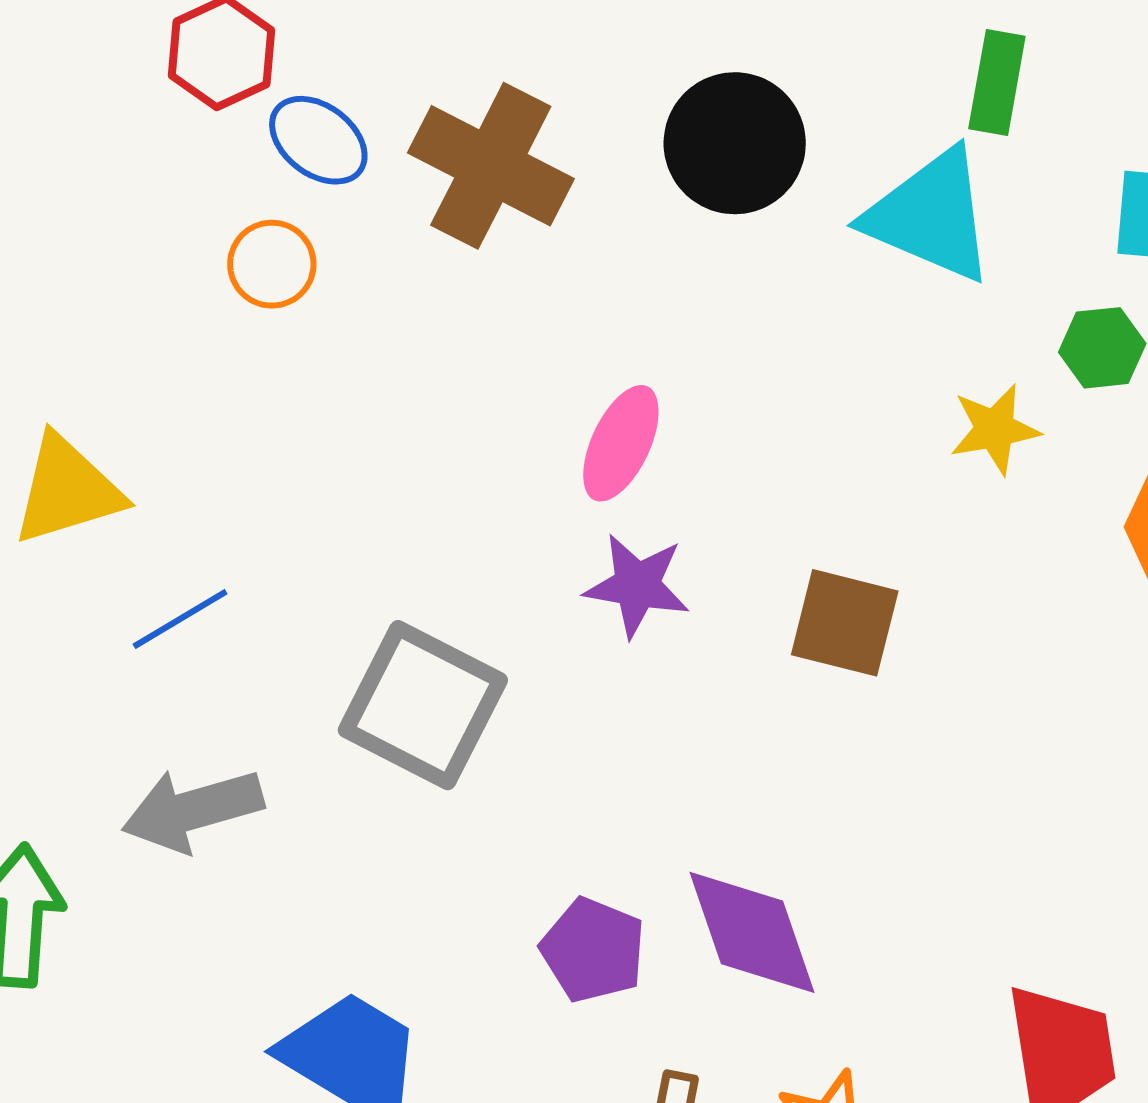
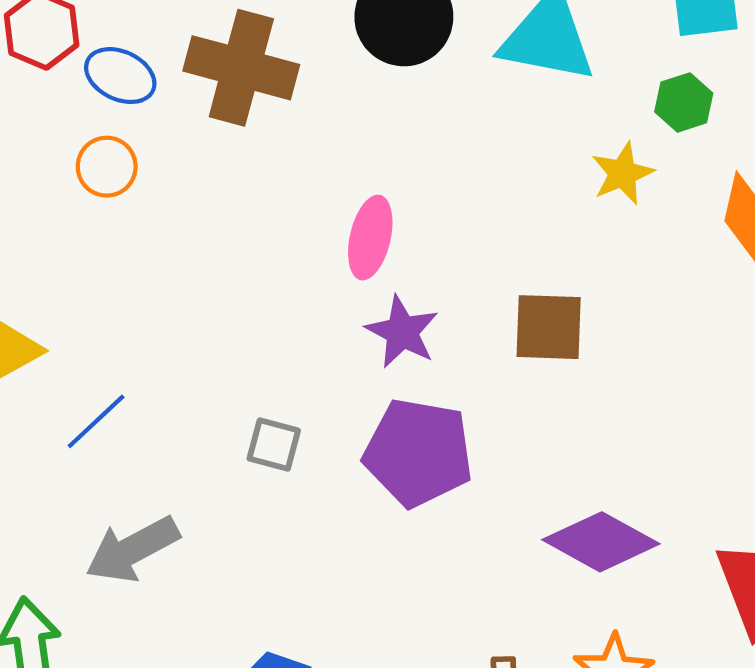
purple star: (637, 585) -> (402, 332), turned 30
gray square: (423, 705) -> (274, 445), size x0.5
purple diamond: (752, 932) -> (601, 542), moved, turned -30
purple pentagon: (593, 950) -> (418, 453), moved, size x1.5

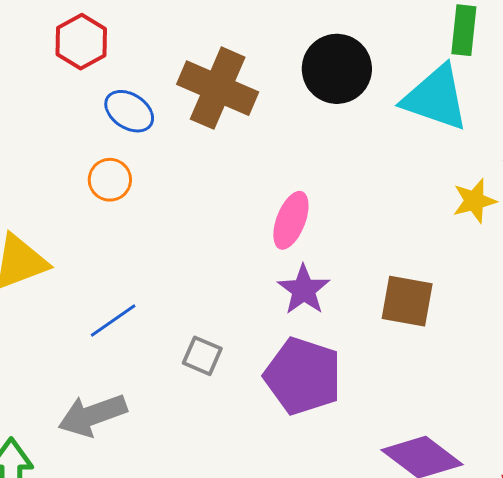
blue ellipse: (120, 76) -> (129, 111), moved
orange circle: (107, 167) -> (110, 180), moved
blue line: (96, 421) -> (113, 321), moved

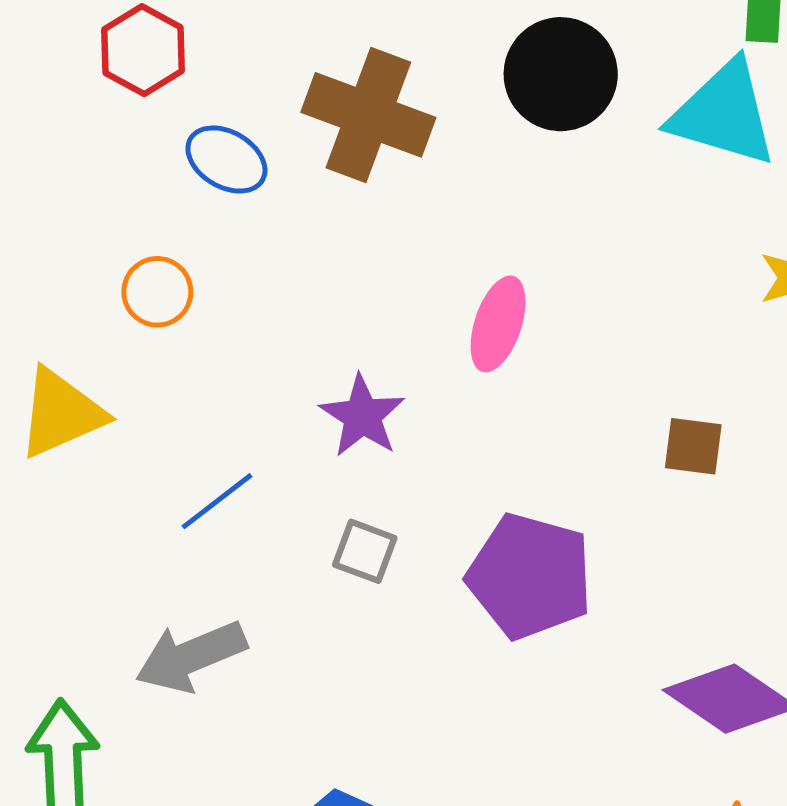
orange circle: (110, 180) -> (157, 292), moved
purple star: (304, 290) -> (362, 416), moved
brown square: (407, 301) -> (693, 446), size x0.7

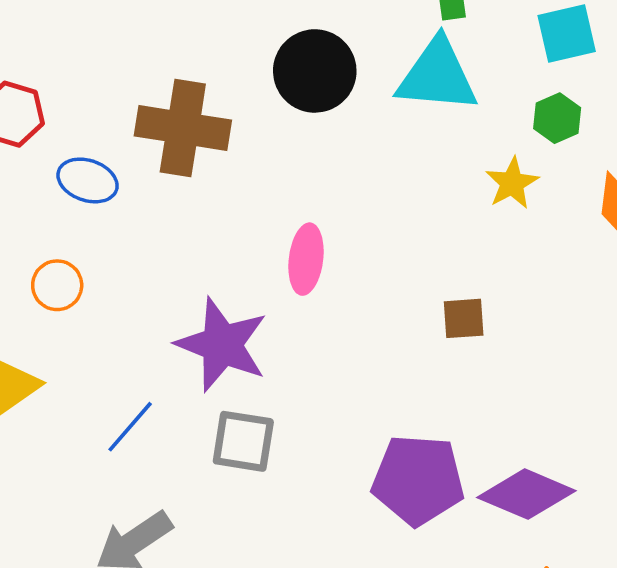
purple star: (362, 416) -> (222, 345), size x1.5
gray square: (365, 551) -> (243, 441), size x1.4
purple pentagon: (530, 576) -> (418, 480), moved

